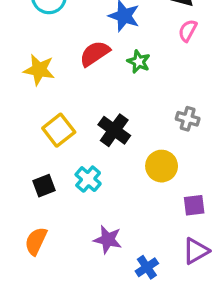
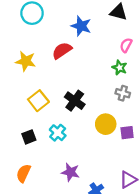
pink semicircle: (188, 31) -> (126, 45), moved
green star: (139, 62) -> (120, 68), moved
purple square: (194, 205) -> (127, 133), moved

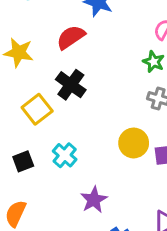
black cross: (75, 101) -> (71, 85), moved
purple star: (70, 172) -> (94, 200), moved, turned 30

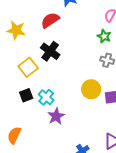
black square: (23, 161) -> (26, 95), moved
purple star: (94, 200) -> (56, 116), moved

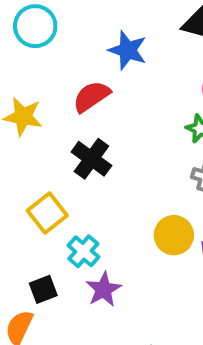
yellow square: (28, 67) -> (47, 213), moved
black square: (26, 95) -> (43, 289), moved

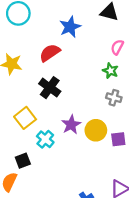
blue star: (128, 50) -> (70, 27), turned 30
purple star: (104, 289) -> (71, 125), moved

